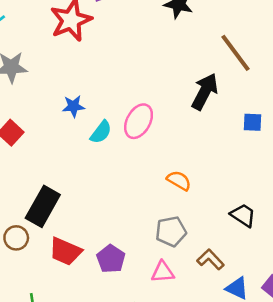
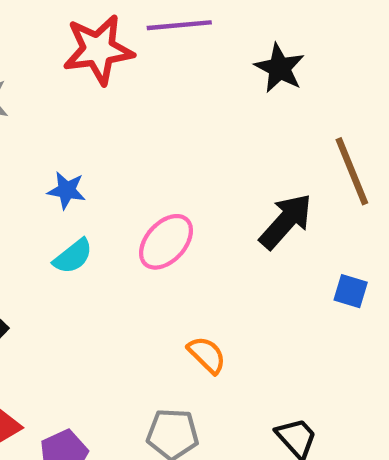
cyan semicircle: (101, 132) -> (73, 256), moved

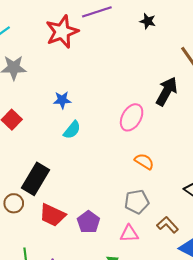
black star: (280, 68) -> (148, 21), size x0.7
pink ellipse: (166, 242) -> (132, 117), moved

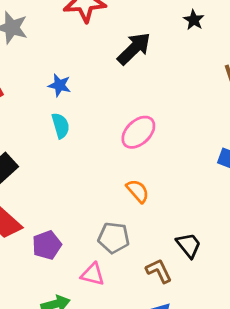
black arrow: (167, 91) -> (134, 49), moved
cyan semicircle: (72, 130) -> (61, 126), turned -72
brown L-shape: (168, 225) -> (159, 271), moved

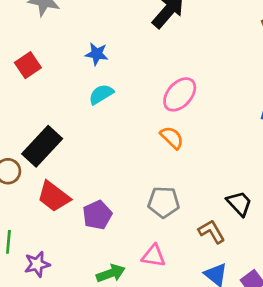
cyan semicircle: (61, 126) -> (101, 94), turned -100
orange semicircle: (138, 191) -> (172, 138), moved
pink triangle: (93, 274) -> (154, 256), moved

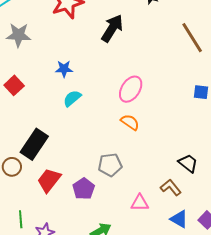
red trapezoid: (54, 196) -> (49, 180), turned 100
gray pentagon: (164, 202) -> (110, 165), moved
pink triangle: (154, 256) -> (140, 203), moved

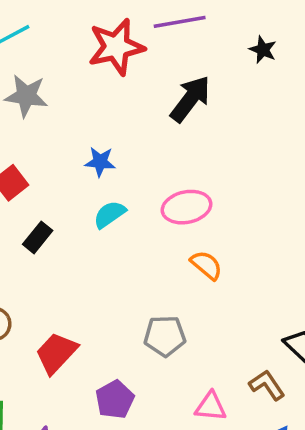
pink ellipse: (131, 89) -> (187, 207), moved, turned 40
black rectangle: (34, 144) -> (38, 237), moved, size x0.6
purple pentagon: (84, 189) -> (115, 400), moved

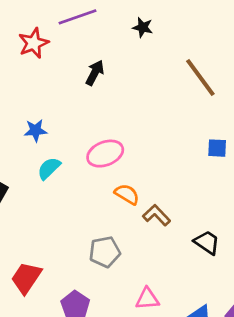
red star: (116, 47) -> (33, 43), size x0.7
black arrow: (190, 99) -> (95, 73), size x0.7
brown L-shape: (267, 385) -> (157, 215), moved

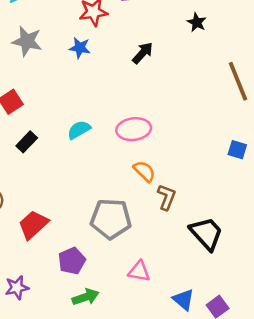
blue star: (35, 130) -> (80, 48), moved
brown L-shape: (157, 215) -> (167, 197), turned 50
black trapezoid: (207, 242) -> (206, 233), size x1.4
gray pentagon: (105, 252) -> (111, 219), size x1.4

